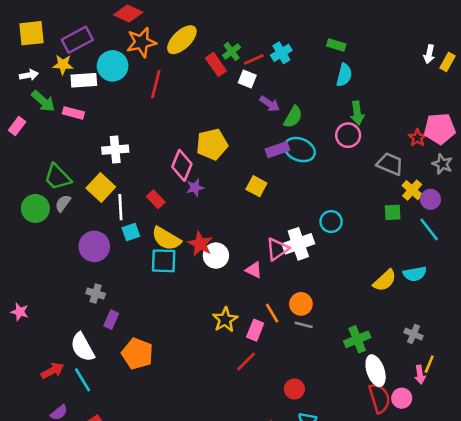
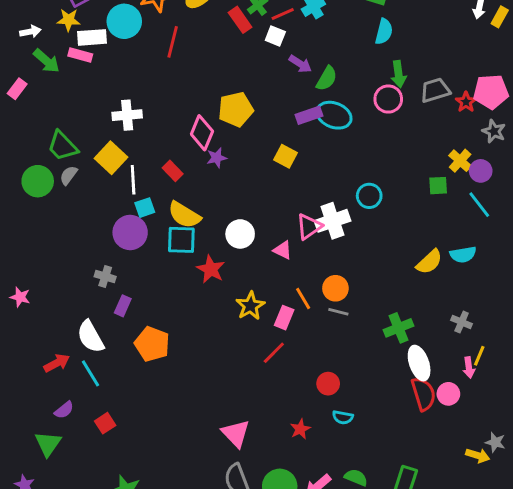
pink rectangle: (73, 113) -> (80, 55), moved
gray trapezoid: (390, 164) -> (435, 90), moved, turned -40
red star: (200, 244) -> (211, 269), moved
purple circle: (94, 246) -> (130, 233), moved

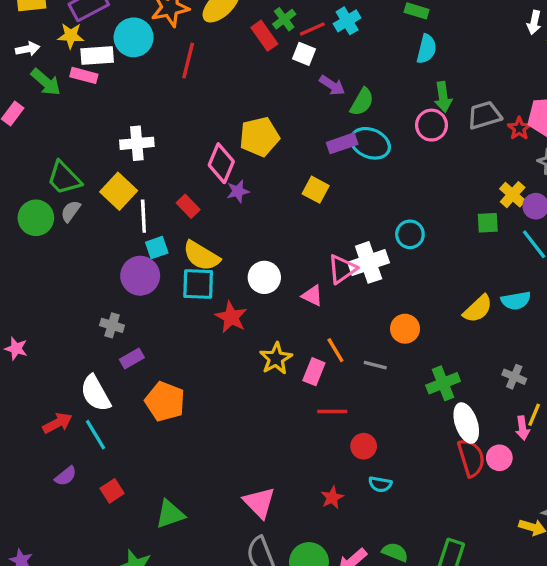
orange circle: (335, 288) -> (405, 329), moved
purple rectangle: (123, 306) -> (132, 358), turned 36
red line: (274, 353) -> (332, 411), moved, turned 45
green triangle: (48, 444) -> (170, 514), moved, turned 36

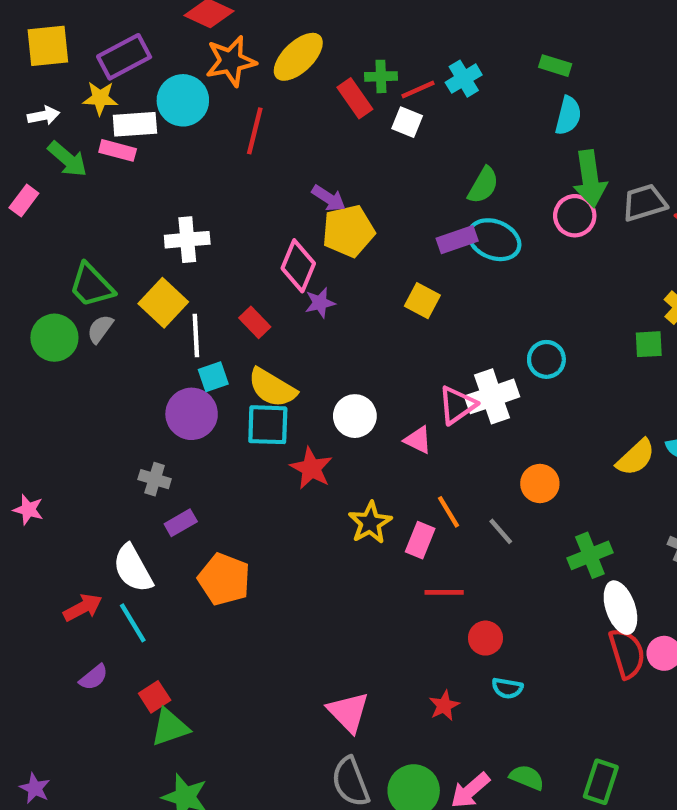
green cross: (284, 19) -> (381, 76), turned 35
purple arrow: (332, 85) -> (329, 198), moved
green arrow: (443, 97) -> (590, 179), size x1.4
gray line: (375, 365) -> (501, 531), turned 35
green triangle: (170, 514) -> (170, 727), moved

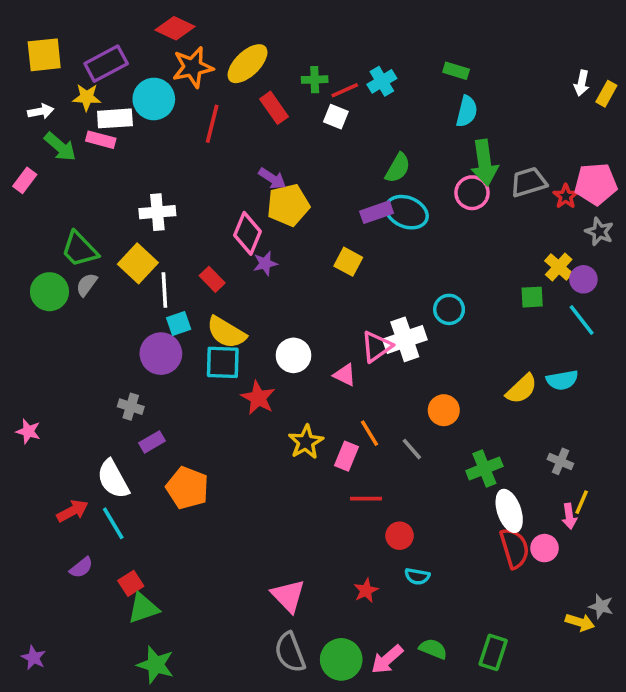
red rectangle: (355, 98) -> (274, 108), moved

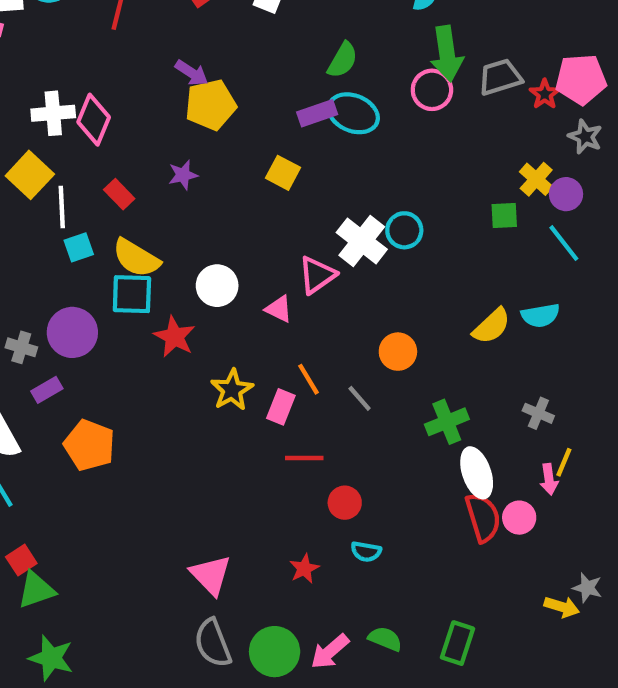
pink diamond: (247, 233) -> (94, 120), moved
white cross: (405, 339) -> (362, 241), moved, turned -33
purple circle: (161, 354) -> (72, 332), moved

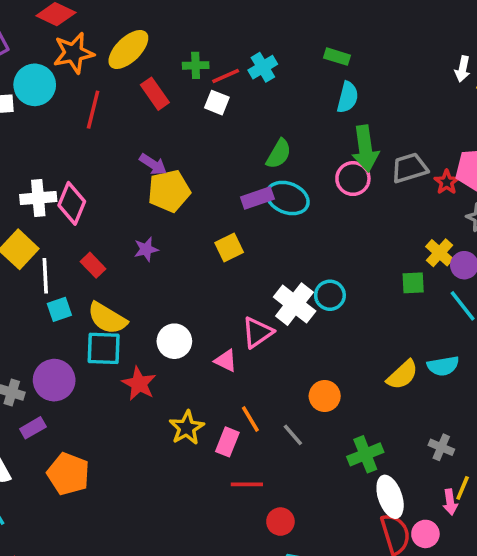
yellow square: (283, 173) -> (229, 248), turned 36

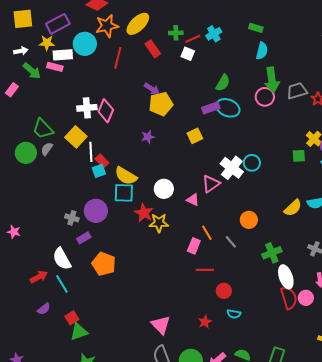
red rectangle: (93, 265) -> (102, 161), moved
yellow star: (187, 428) -> (159, 223), moved, turned 30

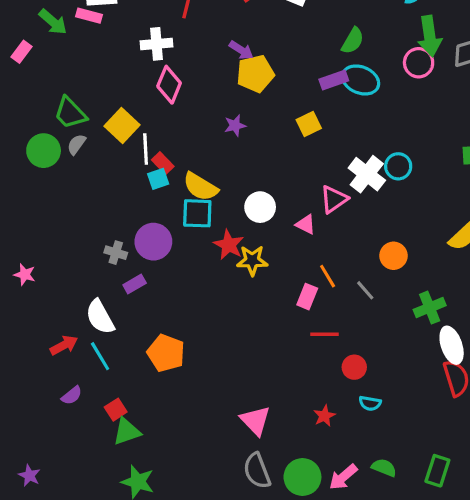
white cross: (87, 108) -> (157, 44), moved
orange pentagon: (104, 264) -> (166, 353), moved

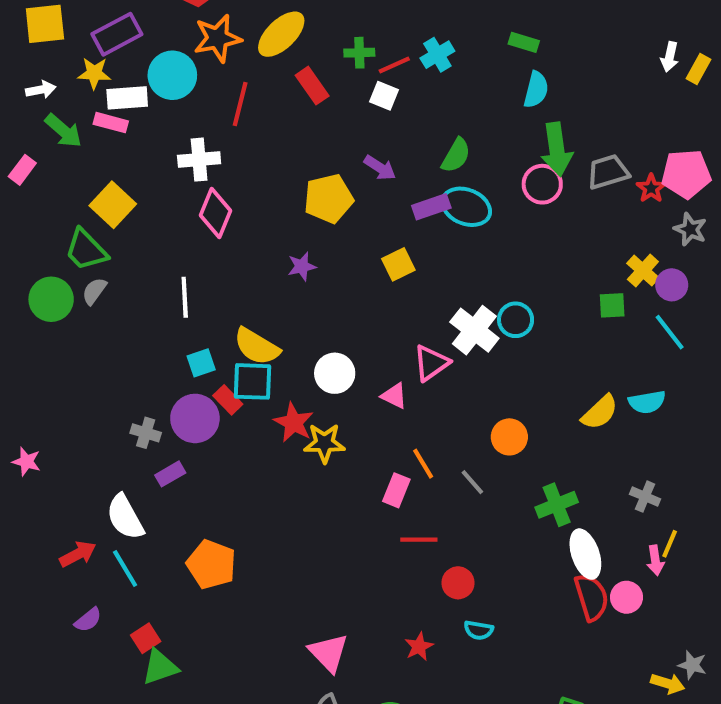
purple arrow: (241, 50) -> (380, 168), moved
yellow square: (122, 125) -> (113, 205), moved
red rectangle: (163, 163) -> (228, 400), moved
cyan square: (158, 179) -> (201, 363), moved

